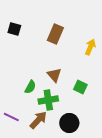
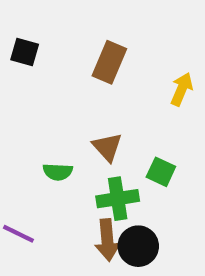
green semicircle: (30, 87) -> (58, 172), turned 64
green cross: (48, 100) -> (118, 199), moved
brown arrow: (38, 120) -> (107, 240), moved, turned 132

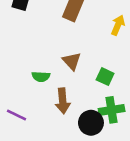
green cross: (118, 199) -> (112, 110), moved
brown arrow: (107, 240) -> (63, 101), moved

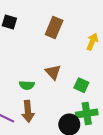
brown arrow: (63, 101) -> (28, 111), moved

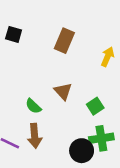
green semicircle: (27, 85) -> (33, 106), turned 40
green square: (81, 85) -> (95, 106), turned 32

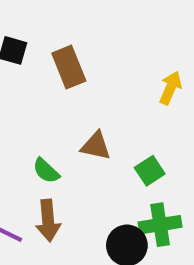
brown rectangle: (64, 41) -> (69, 67), moved, turned -45
brown triangle: (63, 91) -> (96, 146), turned -36

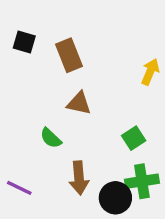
brown triangle: (96, 146) -> (79, 103), moved
brown arrow: (48, 220) -> (79, 178), moved

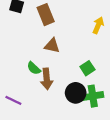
brown arrow: (79, 178) -> (47, 79), moved
black circle: (115, 198) -> (76, 93), moved

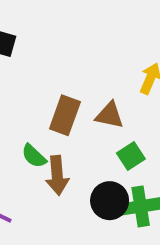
brown rectangle: (46, 15) -> (65, 115), moved, turned 42
brown triangle: (52, 46) -> (110, 115), moved

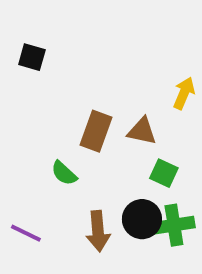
green square: (131, 156) -> (164, 173), turned -32
brown arrow: (57, 175) -> (98, 231), moved

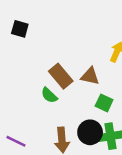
brown rectangle: (96, 131) -> (61, 76), turned -60
green semicircle: (64, 173) -> (49, 95), moved

